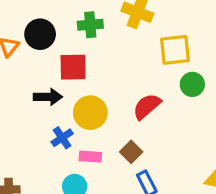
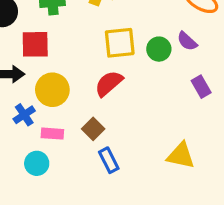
yellow square: (175, 50) -> (120, 43), moved
green circle: (192, 84) -> (159, 49), moved

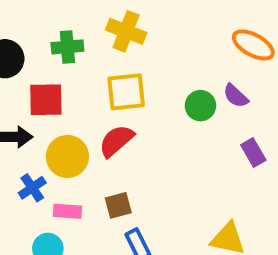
yellow square: (120, 43) -> (126, 92), moved
red semicircle: (109, 83) -> (116, 141), moved
brown square: (93, 129) -> (118, 205), turned 30

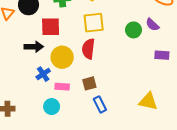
red semicircle: (116, 141) -> (88, 49), turned -42
purple rectangle: (253, 153) -> (162, 55), turned -56

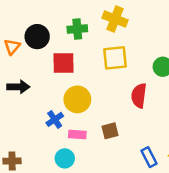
black arrow: (34, 47) -> (18, 87), moved
red semicircle: (88, 49) -> (139, 96), moved
blue rectangle: (100, 104) -> (149, 157), moved

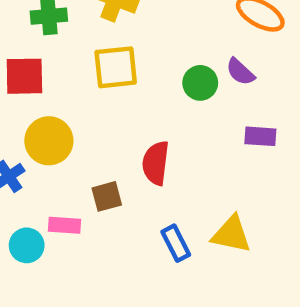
red semicircle: (139, 96) -> (156, 163), moved
pink rectangle: (77, 135) -> (64, 225), moved

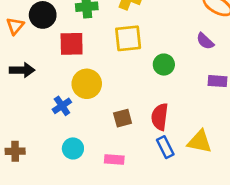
green circle: (200, 83) -> (164, 65), moved
red semicircle: (156, 163) -> (160, 117), moved
pink rectangle: (64, 225) -> (114, 160), moved

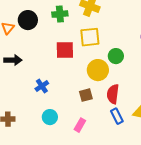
red square: (72, 44) -> (65, 50), moved
yellow circle: (87, 84) -> (98, 70), moved
pink rectangle: (114, 160) -> (80, 125), turned -64

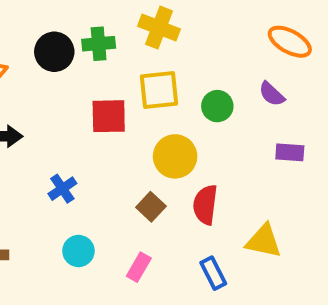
black circle: (28, 20) -> (54, 52), moved
green circle: (116, 56) -> (217, 106), moved
brown square: (86, 95) -> (151, 207), turned -32
blue rectangle: (117, 116) -> (213, 273), moved

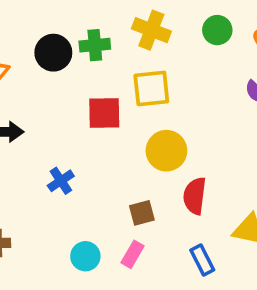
green circle: (217, 106) -> (217, 30), moved
brown square: (151, 207) -> (142, 213), moved, turned 32
cyan circle: (78, 251) -> (85, 256), moved

